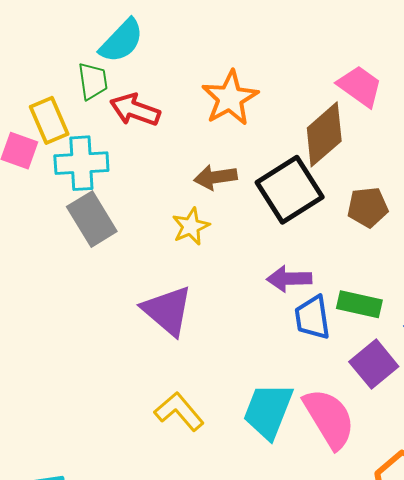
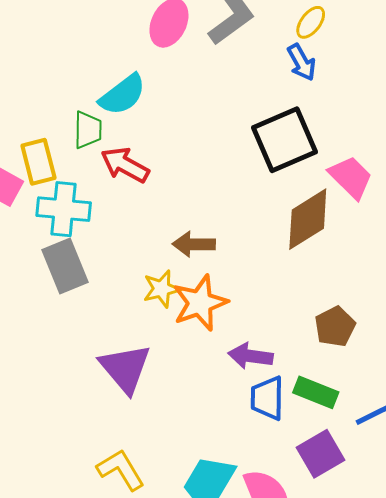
orange star: (230, 98) -> (200, 303), moved
black square: (290, 190) -> (285, 140), moved
brown pentagon: (368, 207) -> (335, 327), moved, turned -30

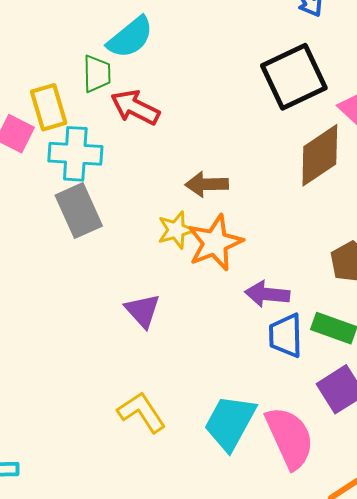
purple triangle: (125, 368) -> (143, 311), size x0.7

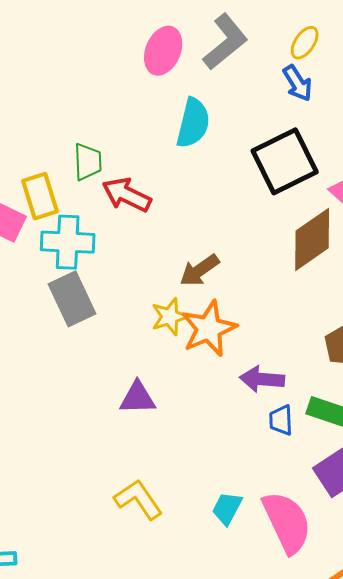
cyan semicircle: (130, 37) -> (193, 123), moved, turned -36
brown arrow: (207, 184) -> (199, 270), turned -33
purple triangle: (143, 311) -> (138, 398), turned -48
blue trapezoid: (286, 336) -> (281, 420), size x0.7
cyan trapezoid: (230, 423) -> (227, 508), size x0.6

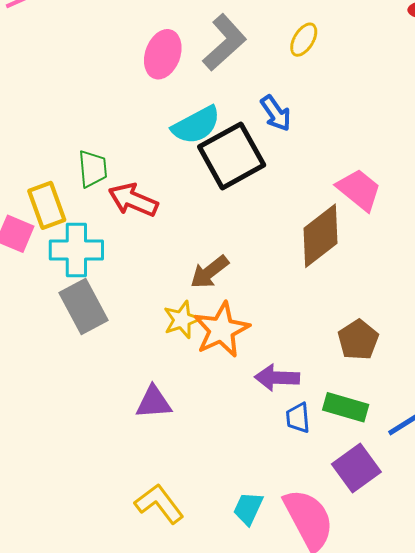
blue arrow: (298, 83) -> (276, 113), moved
cyan semicircle: (193, 123) -> (196, 125), turned 51
black square: (285, 161) -> (232, 156), moved

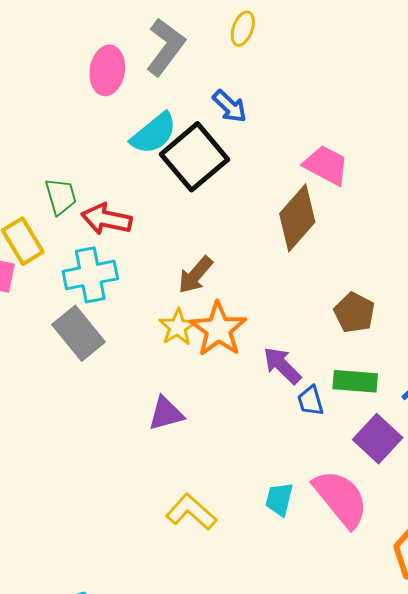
cyan cross: (76, 250) -> (90, 275), moved
purple arrow: (277, 378) -> (282, 365), turned 54

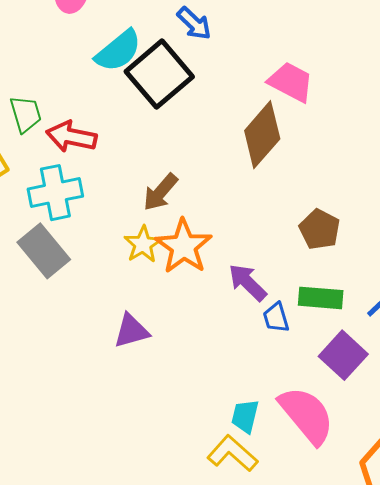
yellow L-shape: (191, 512) -> (232, 453), moved

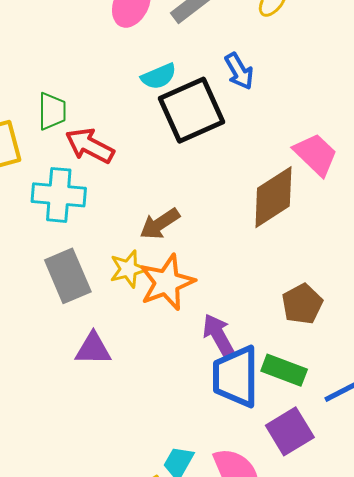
cyan semicircle: (118, 51) -> (159, 76), size x0.7
gray rectangle: (44, 251) -> (68, 276), moved
blue trapezoid: (276, 318) -> (236, 377), size x2.0

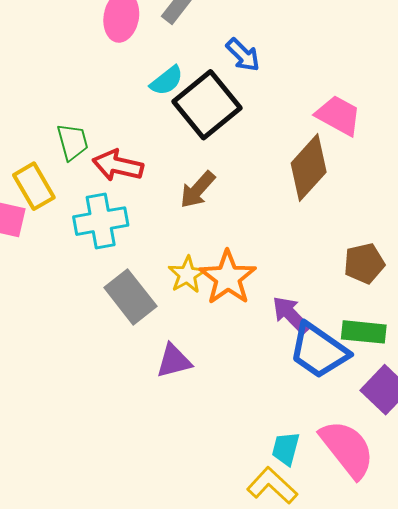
brown arrow: (160, 224) -> (198, 190), moved
brown pentagon: (302, 304) -> (364, 263), turned 30
blue trapezoid: (236, 377) -> (319, 351), turned -40

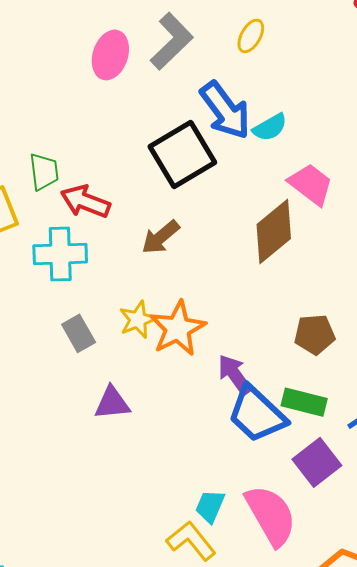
blue arrow: (243, 55) -> (225, 110), size x1.6
cyan semicircle: (167, 81) -> (270, 127), moved
gray rectangle: (130, 297) -> (79, 333), size x0.7

